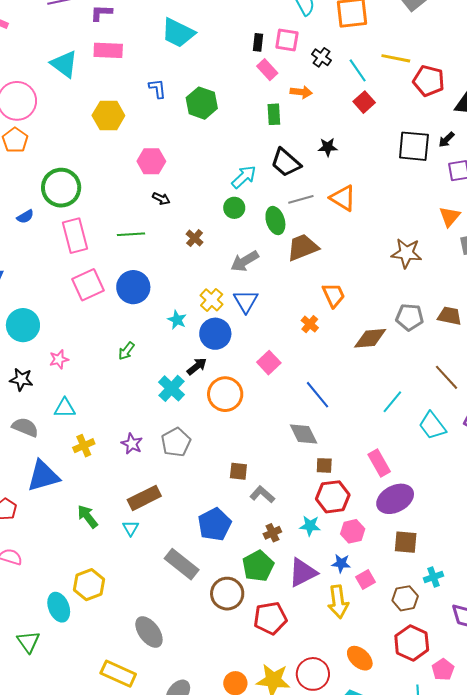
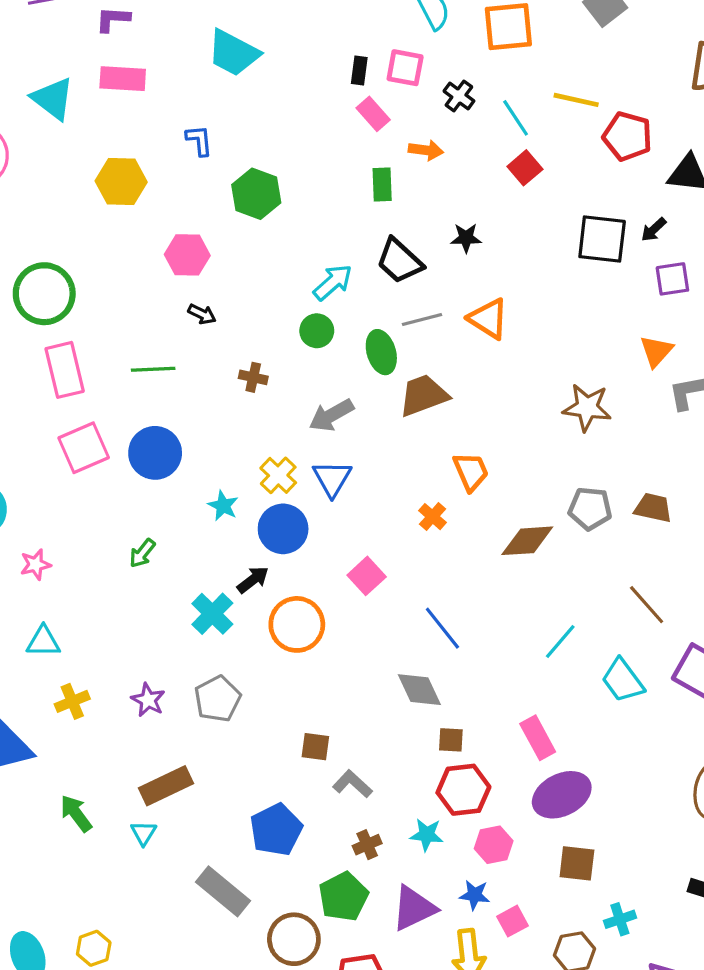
green hexagon: (202, 103) -> (256, 194), moved
brown cross: (195, 238) -> (253, 377), turned -30
yellow hexagon: (89, 585) -> (94, 948), moved, size x0.7

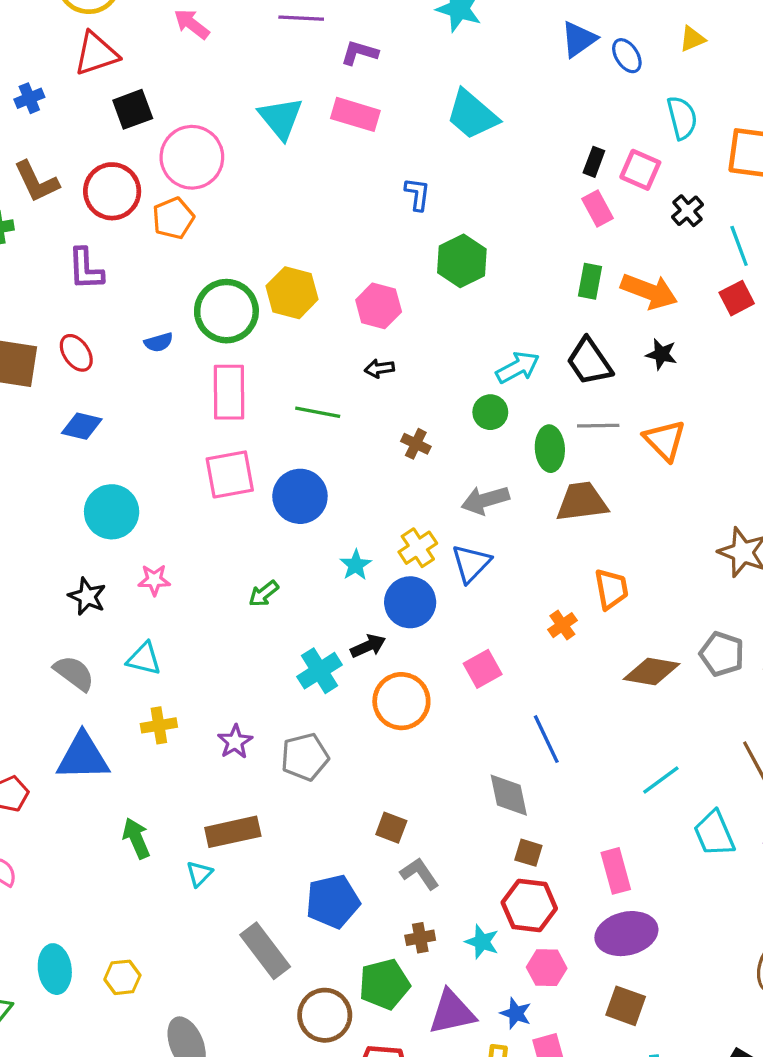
orange arrow: (426, 150) -> (649, 291), moved, size x1.6
yellow hexagon: (121, 181) -> (292, 293), moved
black arrow: (202, 314) -> (379, 369), turned 132

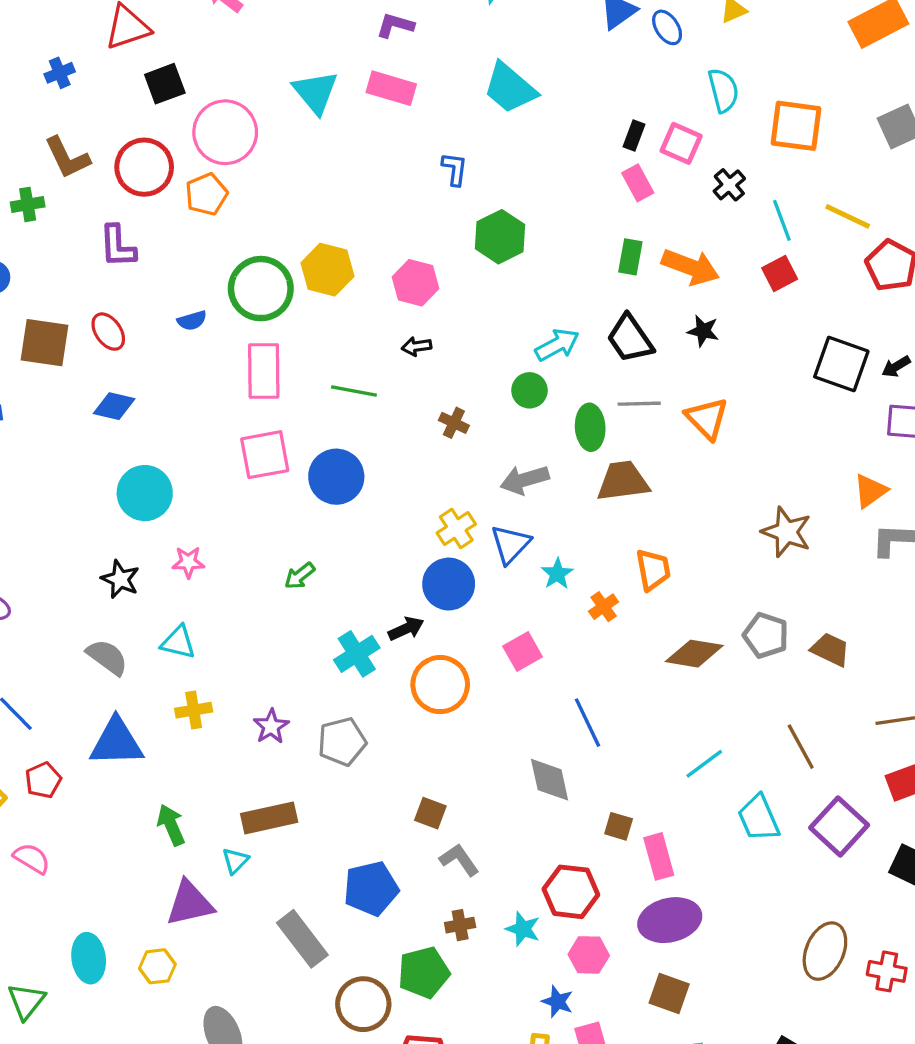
cyan star: (356, 565) -> (557, 574), moved
brown square: (528, 853) -> (619, 826), moved
purple triangle: (452, 1012) -> (190, 903), moved

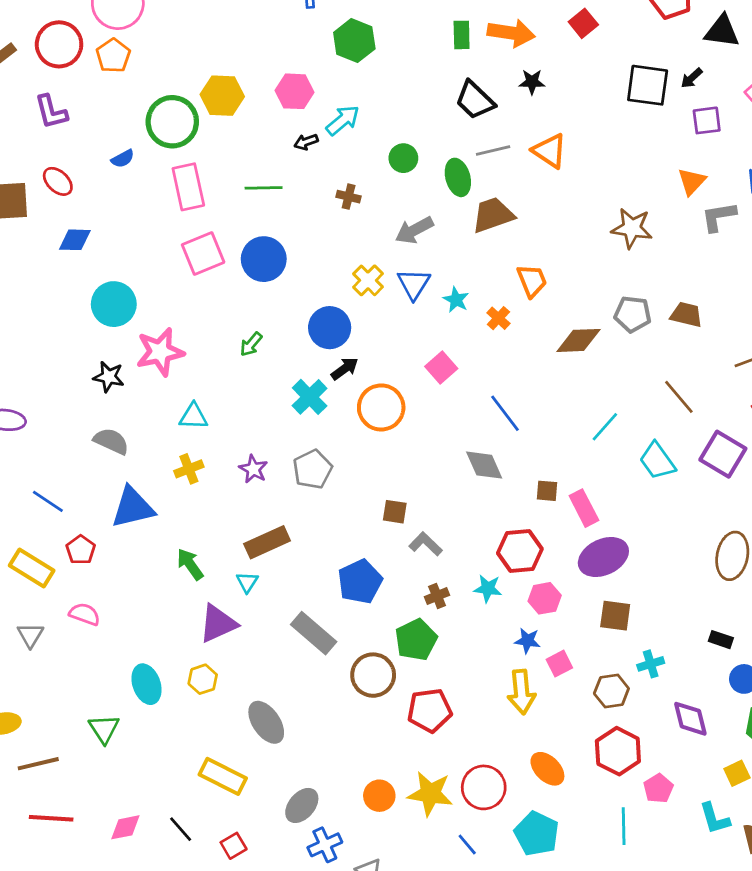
cyan arrow: (557, 345) -> (343, 120), moved
pink star: (188, 562) -> (160, 352), size x1.8
blue circle: (449, 584) -> (330, 328), moved
cyan triangle: (178, 642) -> (193, 416), moved

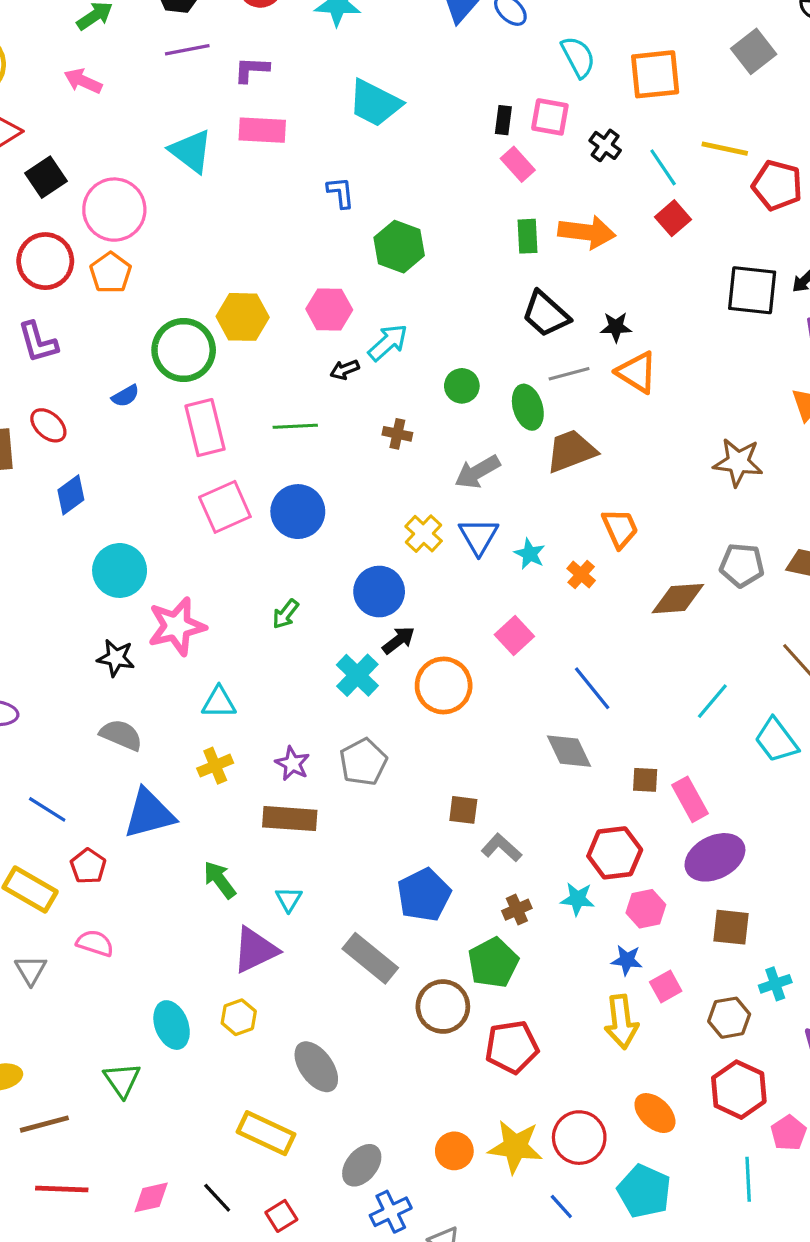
black star: (532, 82) -> (616, 327), moved
blue diamond: (75, 240) -> (71, 495), turned -36
brown rectangle: (267, 542) -> (290, 819), moved, turned 30

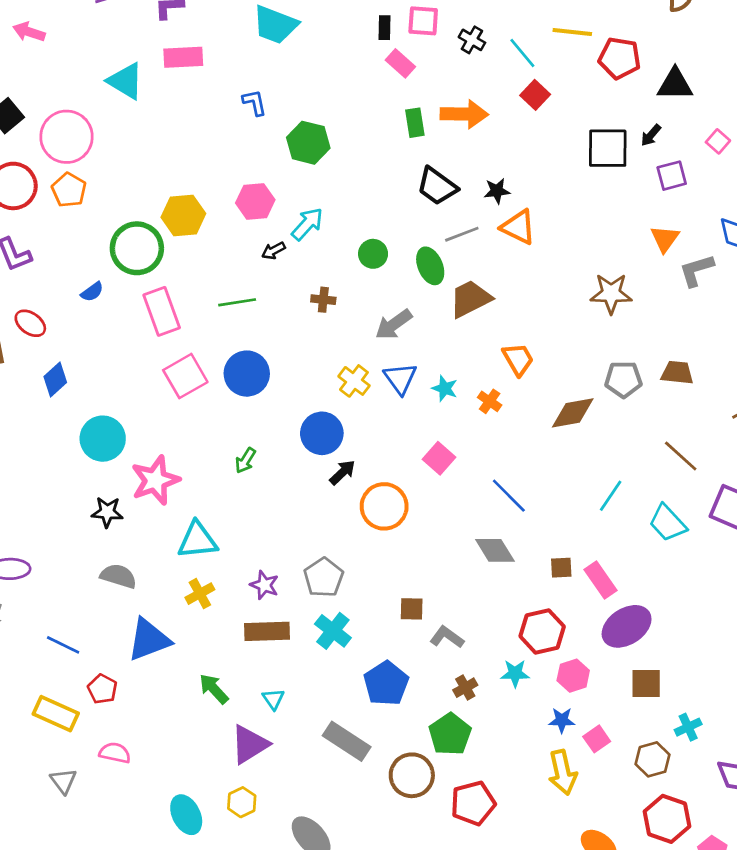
cyan cross: (357, 675) -> (333, 631), moved
cyan triangle: (219, 702) -> (197, 540), size x1.4

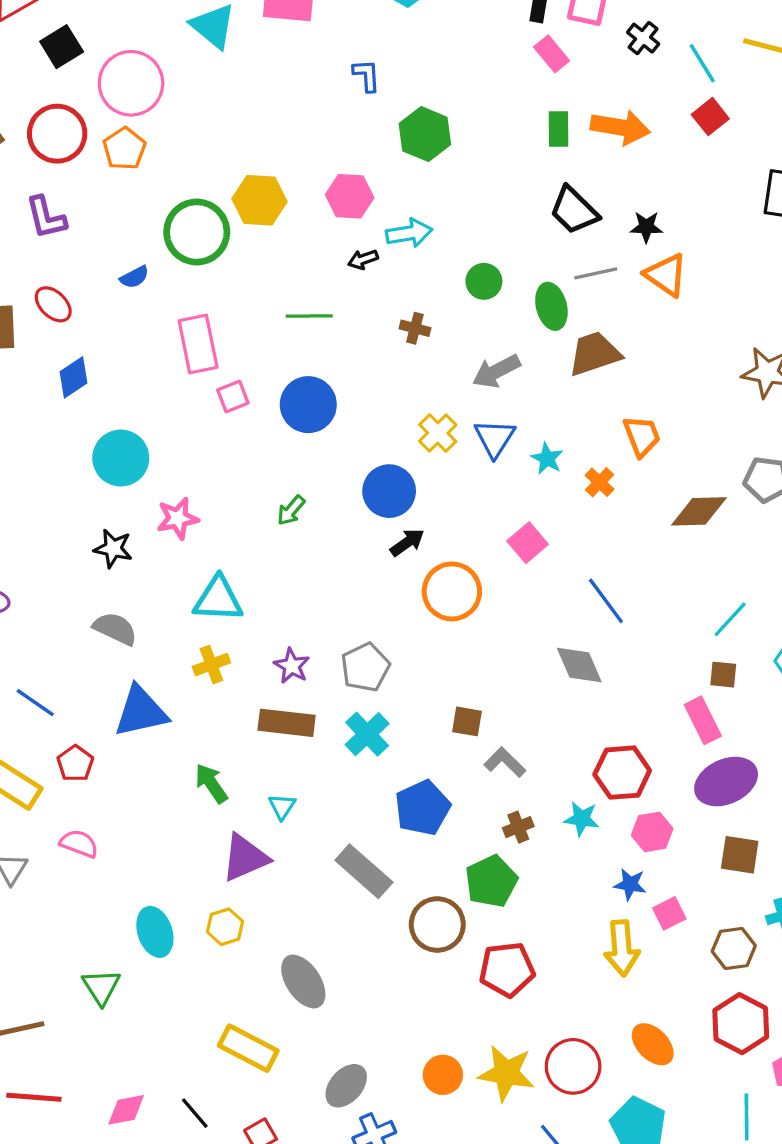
cyan arrow: (307, 224) -> (409, 233), turned 30
pink rectangle: (162, 311) -> (198, 344), moved
pink square: (185, 376) -> (233, 397), size x0.6
pink star: (155, 480) -> (178, 518), size x0.7
brown square: (561, 568) -> (723, 675), moved

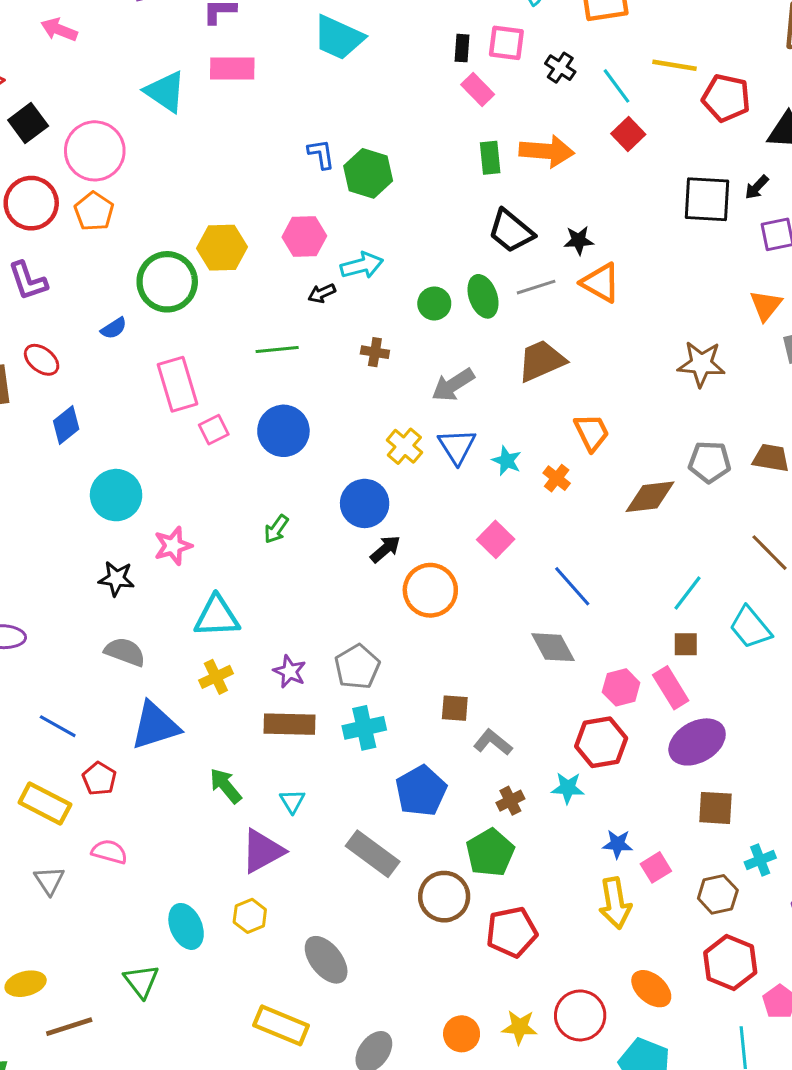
blue L-shape: (367, 75) -> (321, 154), moved
green ellipse: (551, 306) -> (483, 296), moved
cyan cross: (367, 734) -> (364, 728), turned 36
pink hexagon: (652, 832) -> (621, 687), moved
yellow star: (506, 1073) -> (520, 1027), size x0.7

